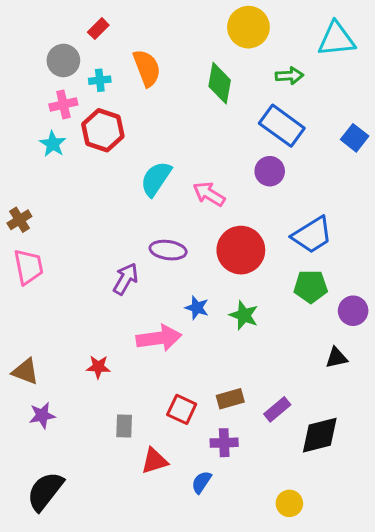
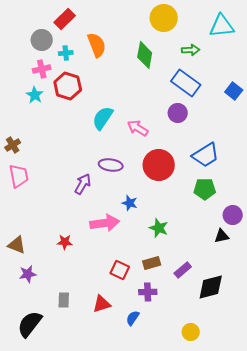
red rectangle: (98, 29) -> (65, 19), size x1.5
purple circle: (353, 311) -> (233, 215), moved
green star: (244, 315) -> (159, 228), moved
gray rectangle: (124, 426) -> (64, 300), moved

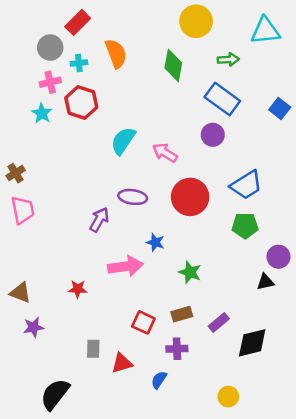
gray rectangle: (64, 300) -> (93, 349), moved
black semicircle: (30, 324) -> (55, 394), moved

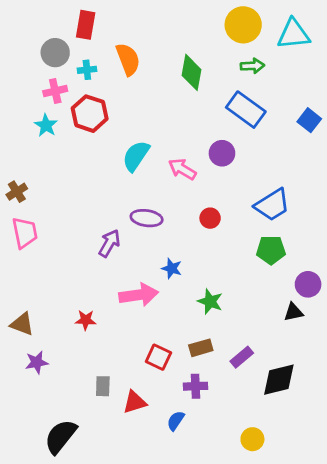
yellow circle: (196, 21) -> (243, 25), moved
red rectangle: (78, 22) -> (86, 25), turned -35
purple circle: (213, 135) -> (222, 153), moved
red circle: (190, 197) -> (210, 218), size x0.5

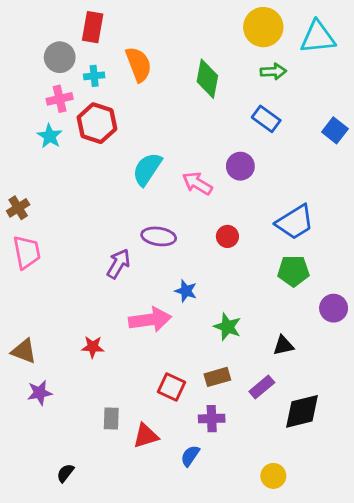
blue rectangle: (246, 110) -> (266, 119), size x0.7
black triangle: (293, 312) -> (283, 345), moved
black semicircle: (60, 437) -> (65, 473), size x0.5

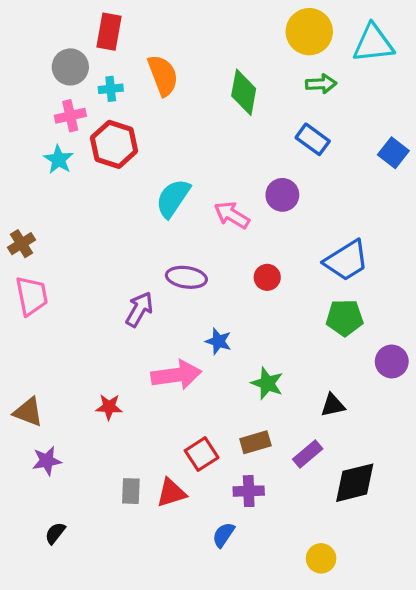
red square: (172, 387) -> (202, 454), turned 32
red triangle: (146, 436) -> (171, 493), moved
black semicircle: (65, 473) -> (55, 533), moved

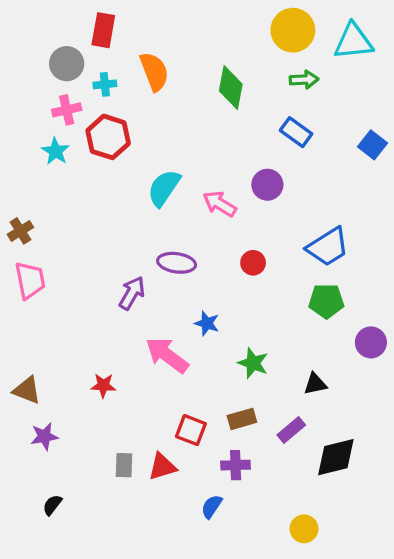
pink arrow: (176, 375) -> (167, 355), turned -135
red square: (202, 454) -> (191, 430), turned -36

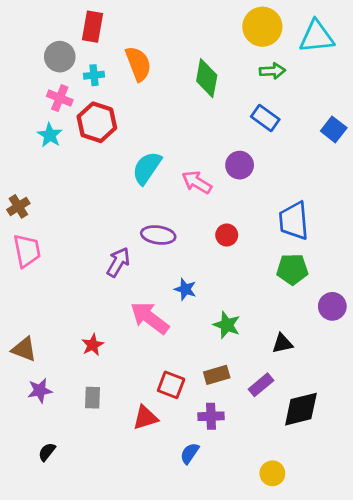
pink cross: (67, 110) -> (60, 98), turned 35
blue trapezoid: (328, 247) -> (294, 221), turned 117
red star: (103, 385) -> (93, 345), turned -30
gray rectangle: (124, 465) -> (93, 398), moved

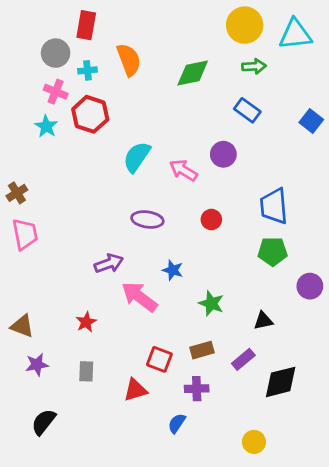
green diamond: (207, 78) -> (193, 73), turned 68
purple arrow: (118, 262) -> (109, 263), moved, turned 40
black semicircle: (47, 452) -> (44, 422), size x1.5

